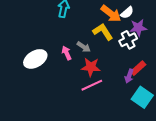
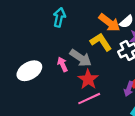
gray arrow: (84, 47) -> (81, 58), size x1.5
red star: (91, 67) -> (88, 79), turned 30

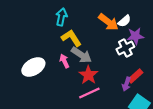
yellow L-shape: (101, 42) -> (71, 38), moved

